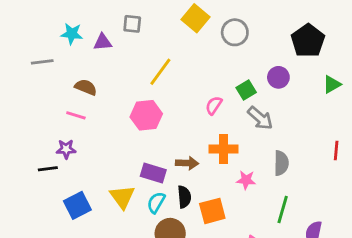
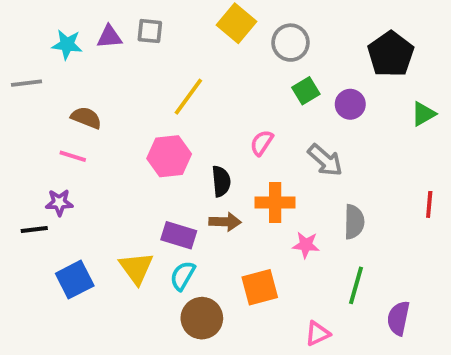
purple triangle: (103, 42) -> (109, 37), moved
green square: (246, 90) -> (306, 91), moved
black semicircle: (184, 197) -> (221, 181), moved

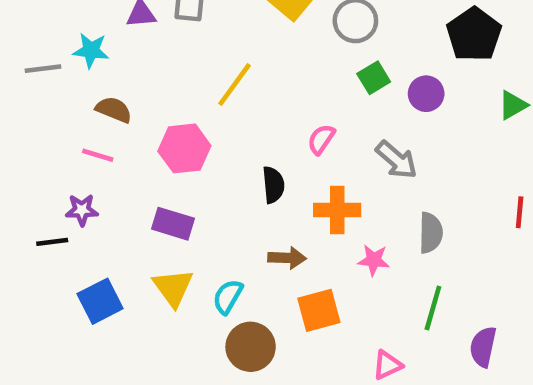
cyan star: (67, 45) -> (91, 50), moved
pink hexagon: (169, 156) -> (184, 148), moved
brown arrow: (225, 222) -> (287, 258), moved
purple rectangle: (179, 235) -> (173, 224), moved

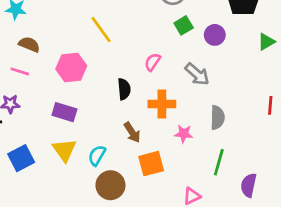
yellow line: (235, 85) -> (101, 29), turned -72
brown arrow: (287, 258) -> (132, 132), turned 55

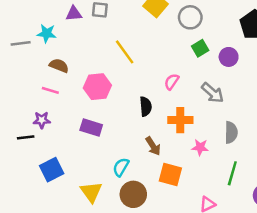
yellow triangle: (64, 150) -> (91, 192), moved
orange square: (151, 164) -> (170, 175), turned 30

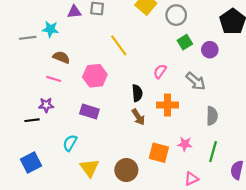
brown arrow: (153, 146) -> (138, 117), moved
pink star: (200, 147) -> (185, 144), moved
cyan semicircle: (121, 167) -> (70, 143), moved
blue square: (52, 170) -> (31, 162), moved

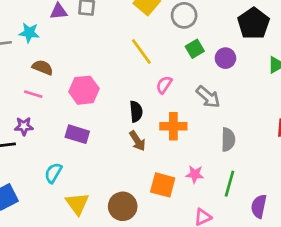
yellow line: (119, 45) -> (141, 51), moved

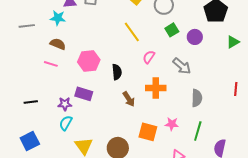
cyan star: (29, 33) -> (58, 18), moved
black semicircle: (136, 112) -> (117, 72), moved
purple star: (24, 126) -> (65, 104), moved

